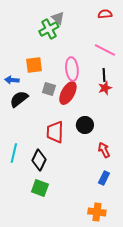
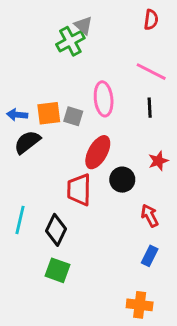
red semicircle: (105, 14) -> (151, 20), turned 104
orange square: (34, 65) -> (49, 113), moved
red star: (105, 88) -> (158, 161), moved
gray square: (49, 89) -> (73, 116), moved
red ellipse: (68, 93) -> (98, 152), moved

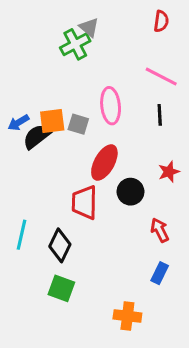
blue arrow: (17, 115) -> (18, 123), turned -36
black semicircle: (27, 142) -> (37, 136), moved
orange cross: (140, 305) -> (127, 316), moved

